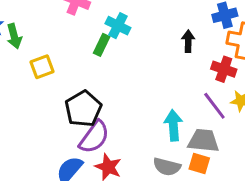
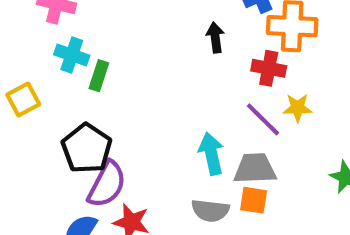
cyan cross: (118, 26) -> (72, 55), moved
green rectangle: (102, 45) -> (99, 76), moved

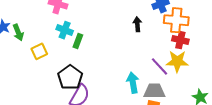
red cross: (269, 68) -> (180, 40), moved
yellow star: (298, 108) -> (177, 61), size x1.5

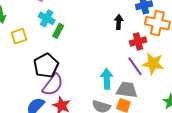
red cross: (180, 40) -> (138, 41), moved, turned -35

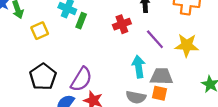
red cross: (138, 41) -> (122, 24), moved
black pentagon: (46, 65) -> (43, 77), moved
purple line: (135, 66) -> (155, 39), moved

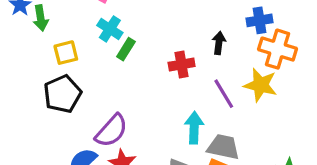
yellow star: (187, 45) -> (261, 85), moved
black pentagon: (43, 77) -> (62, 94), moved

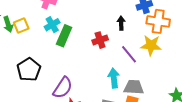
cyan cross: (110, 29) -> (52, 25), turned 35
green rectangle: (126, 49) -> (64, 36), size x1.5
yellow square: (66, 53) -> (21, 25), moved

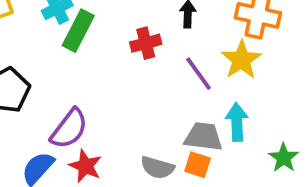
yellow star: (151, 45) -> (241, 60), turned 30
cyan arrow: (114, 78) -> (237, 122), moved

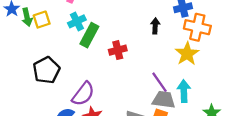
red cross: (146, 43) -> (118, 50), moved
purple line: (199, 74) -> (160, 82), moved

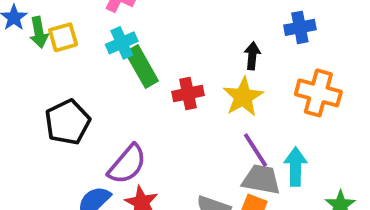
orange cross: (197, 27) -> (318, 93), moved
green rectangle: (89, 35) -> (142, 67), turned -60
yellow star: (187, 54) -> (243, 97), moved

